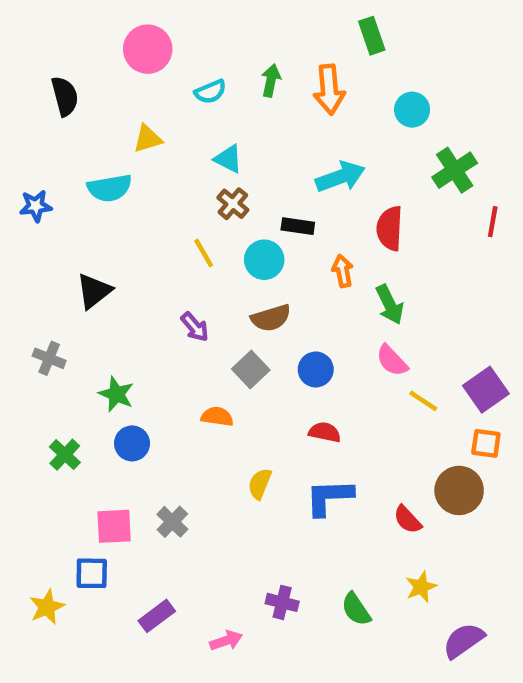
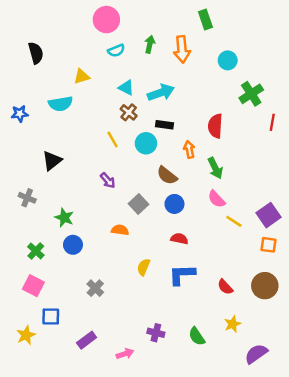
pink circle: (148, 49) -> (106, 20), moved
cyan arrow: (340, 177) -> (161, 93), moved
brown semicircle: (271, 318) -> (167, 175), moved, turned 55
brown circle: (459, 490) -> (265, 286), moved
pink square: (114, 526) -> (33, 286), moved, turned 30

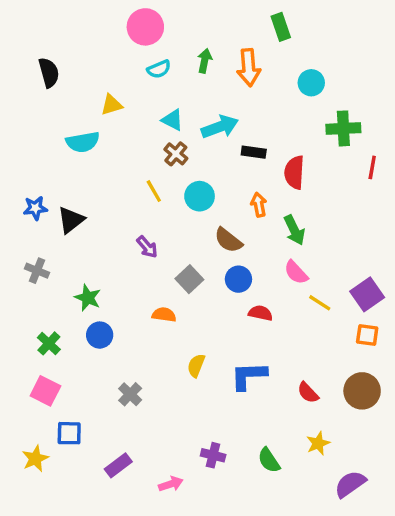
green cross: (251, 94) -> (343, 128), turned 30
blue star: (20, 114) -> (35, 208), moved
black rectangle: (165, 125) -> (254, 152), moved
red semicircle: (179, 239) -> (260, 313), moved

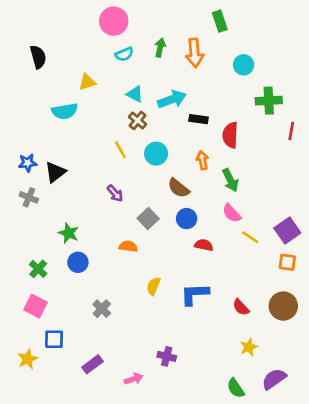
gray cross: (37, 271) -> (29, 197), moved
green semicircle: (269, 460) -> (236, 388), moved

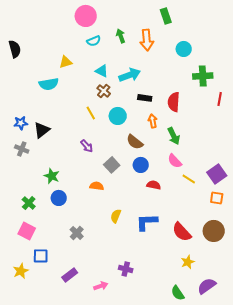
green arrow: (160, 48) -> (121, 36), turned -32
black semicircle: (38, 57) -> (15, 49), moved
black rectangle: (198, 119) -> (145, 98), moved
red semicircle: (241, 307) -> (182, 232), size x1.5

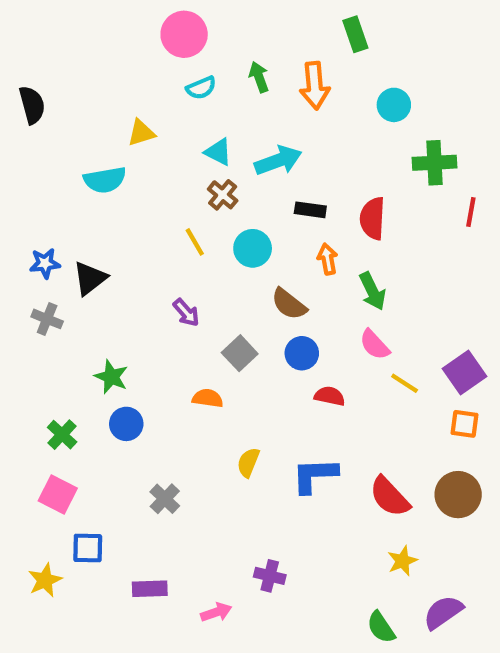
purple rectangle: (70, 275) -> (150, 589), turned 35

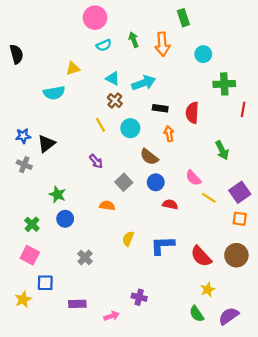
green arrow: (372, 291) -> (222, 150), moved
green semicircle: (381, 627) -> (197, 314), moved

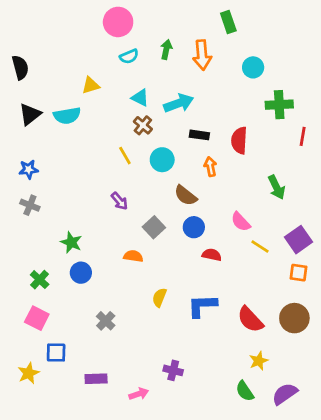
green arrow: (134, 40) -> (166, 50), turned 32
black triangle: (46, 144) -> (30, 114), moved

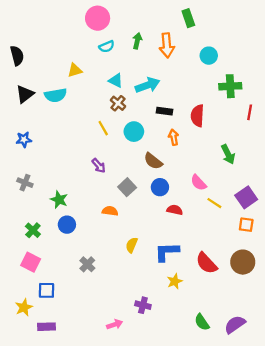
gray cross: (30, 205) -> (25, 183), moved
yellow star: (259, 361) -> (175, 281), moved
purple rectangle: (96, 379) -> (47, 327), moved

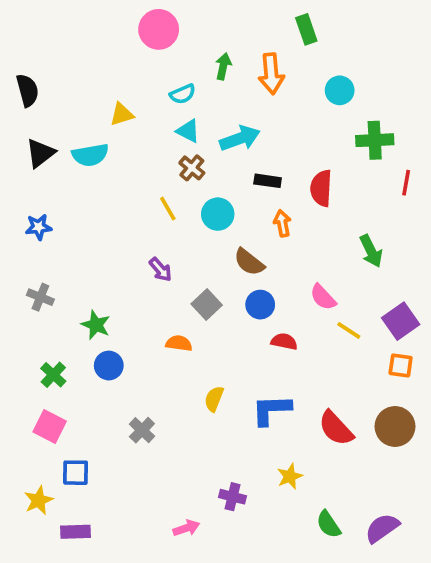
cyan semicircle: (107, 47) -> (183, 94), moved
yellow star: (175, 281) -> (290, 476), moved

